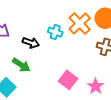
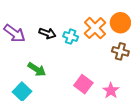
black arrow: (31, 43) -> (47, 33), moved

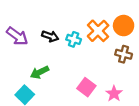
green arrow: (37, 69) -> (40, 72), turned 120

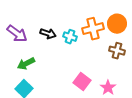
orange cross: (98, 31) -> (93, 29), turned 30
green arrow: (40, 72) -> (26, 64), moved

